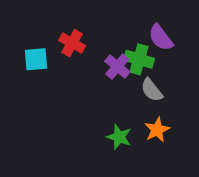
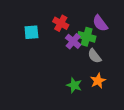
red cross: (72, 43) -> (61, 23), moved
cyan square: (36, 59) -> (31, 32), moved

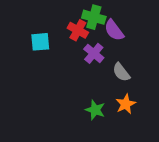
purple semicircle: (100, 23) -> (114, 30), moved
green cross: (87, 37) -> (94, 17), moved

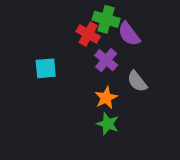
cyan square: (40, 42) -> (46, 68), moved
orange star: (126, 104) -> (106, 98), moved

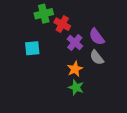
green cross: (106, 19) -> (44, 14), moved, turned -30
purple semicircle: (129, 34) -> (97, 37), moved

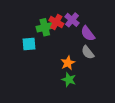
green cross: (44, 14) -> (45, 27), moved
purple cross: (75, 42) -> (72, 20), moved

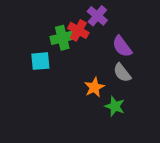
purple cross: (72, 20) -> (97, 16), moved
green star: (69, 80) -> (115, 106), moved

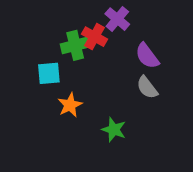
orange star: (94, 87) -> (70, 105), moved
green star: (115, 106) -> (114, 130), moved

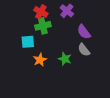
red cross: (94, 37) -> (41, 12), moved
green star: (114, 130) -> (65, 59), moved

